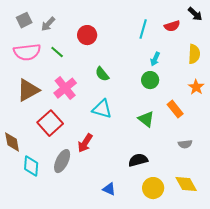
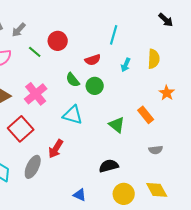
red semicircle: (172, 26) -> (93, 60), moved
green line: (57, 52) -> (35, 52), moved
yellow semicircle: (194, 54) -> (154, 59), moved
green circle: (150, 80) -> (95, 86), moved

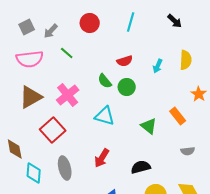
black arrow: (166, 20) -> (175, 21), moved
cyan line: (114, 35) -> (131, 22), moved
red circle: (58, 41) -> (90, 23), moved
red arrow: (56, 149) -> (102, 158), moved
gray ellipse: (33, 167) -> (65, 168), turned -40

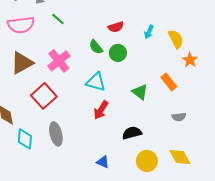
yellow semicircle: (186, 60) -> (176, 39), moved, turned -30
red arrow: (102, 158) -> (101, 110), moved

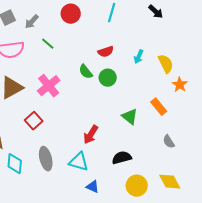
cyan triangle: (96, 82) -> (79, 162), moved
red square: (44, 96) -> (34, 121), size x0.7
gray semicircle: (179, 117) -> (169, 142), turned 64

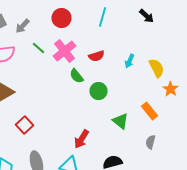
green circle: (108, 78) -> (98, 91), moved
pink cross: (49, 86) -> (64, 51), moved
gray semicircle: (169, 142) -> (150, 142), moved, turned 48

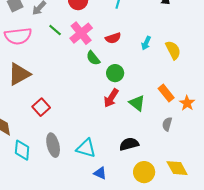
orange star: (170, 89) -> (187, 103), moved
red arrow: (82, 139) -> (111, 98), moved

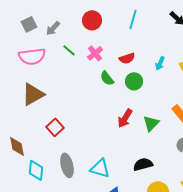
pink cross: (81, 33) -> (95, 53), size x0.7
green circle: (115, 73) -> (134, 81), moved
green triangle: (137, 103) -> (151, 123), turned 36

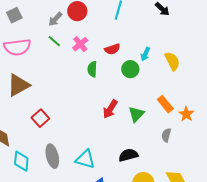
gray arrow: (53, 28) -> (55, 19), moved
green semicircle: (107, 78) -> (92, 69), turned 42
green circle: (134, 81) -> (130, 69), moved

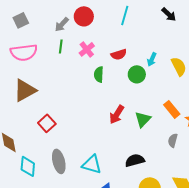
green line: (54, 41) -> (61, 46), turned 56

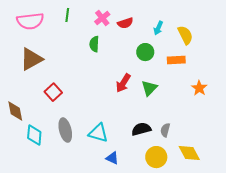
pink cross: (87, 49) -> (102, 18), moved
green semicircle: (99, 74) -> (94, 44), moved
green circle: (137, 74) -> (145, 52), moved
orange rectangle: (172, 109) -> (176, 60), moved, turned -54
gray semicircle: (173, 140) -> (165, 130), moved

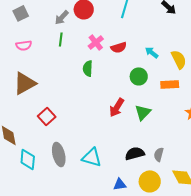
pink semicircle: (30, 21) -> (24, 45), size x0.6
cyan arrow: (158, 28) -> (152, 52), turned 104
blue triangle: (112, 158) -> (120, 184), moved, turned -32

